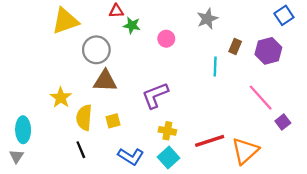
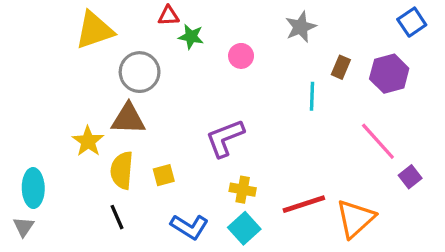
brown triangle: (105, 81) -> (128, 119), moved

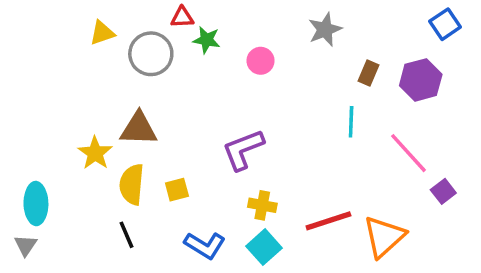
yellow triangle: (94, 30) -> (102, 33), size x0.6
gray circle: (140, 72) -> (151, 54), moved
cyan line: (312, 96) -> (351, 122), moved

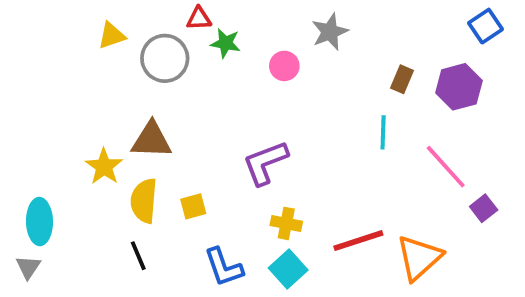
gray star: (325, 29) -> (330, 32), moved
blue L-shape: (205, 245) -> (224, 267), turned 39

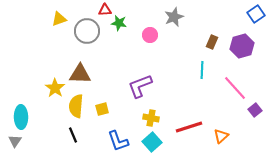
orange triangle: (419, 258) -> (221, 136), size x0.6

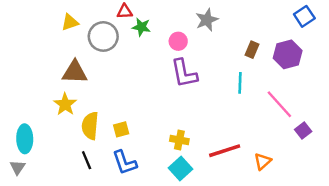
brown triangle: (80, 74) -> (75, 72), moved
purple L-shape: (140, 86) -> (184, 73), moved, turned -80
blue L-shape: (118, 141) -> (125, 163), moved

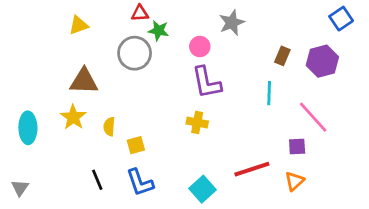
gray circle: (103, 36) -> (135, 53), moved
yellow semicircle: (90, 126) -> (109, 126), moved, size x0.6
purple square: (303, 130) -> (297, 146), moved, turned 35
cyan ellipse: (25, 139) -> (28, 128), moved
yellow cross: (179, 140) -> (197, 122), moved

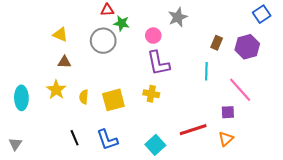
yellow triangle: (79, 25) -> (60, 35), moved, turned 42
brown triangle: (84, 81) -> (64, 62), size x0.6
yellow square: (136, 145) -> (113, 100), moved, size x1.6

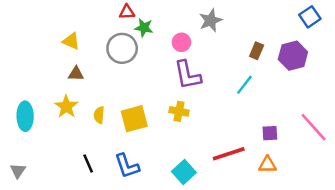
cyan line: (206, 71) -> (244, 85), turned 36
pink line: (240, 90) -> (314, 127), moved
orange triangle: (226, 139) -> (267, 165), turned 42

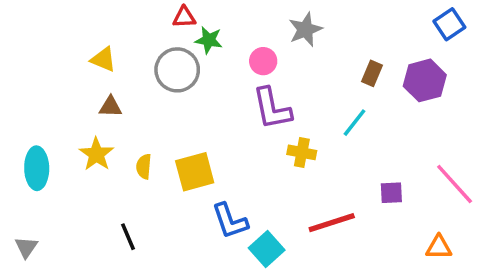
yellow cross: (179, 111) -> (302, 152), moved
orange triangle: (267, 165) -> (439, 247), moved
blue L-shape: (127, 166) -> (230, 221), moved

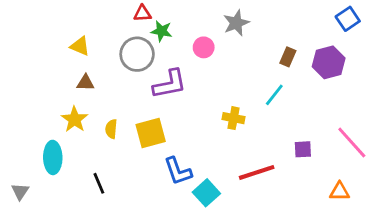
purple L-shape: (272, 109) -> (170, 84), moved, turned -90
cyan ellipse: (37, 168) -> (53, 157), moved

